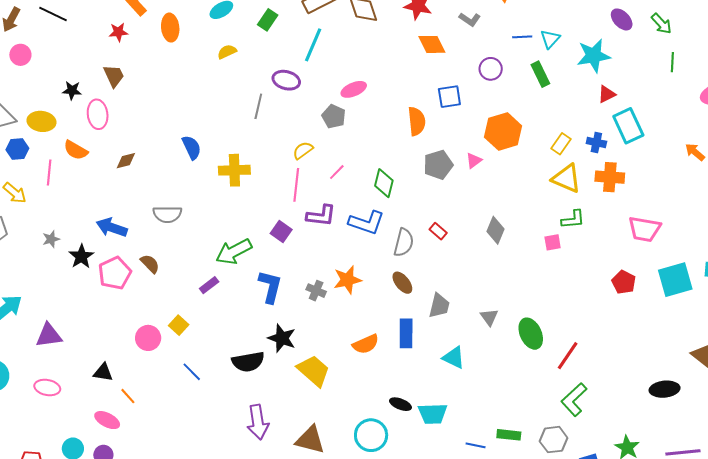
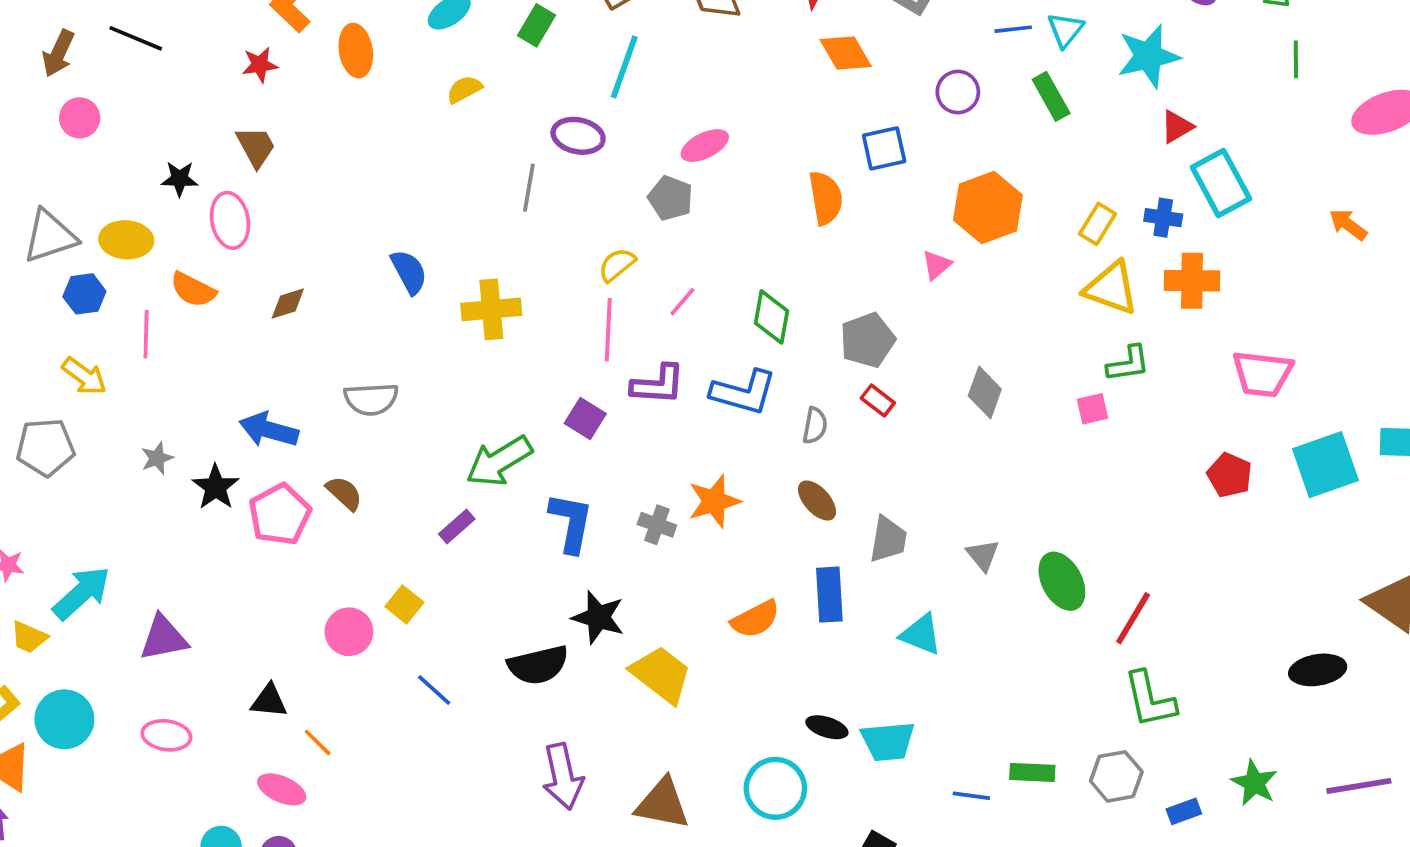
gray pentagon: (438, 165) -> (868, 340), moved
gray semicircle: (404, 243) -> (815, 426), size x0.7
green L-shape: (574, 400) -> (1150, 699), turned -56

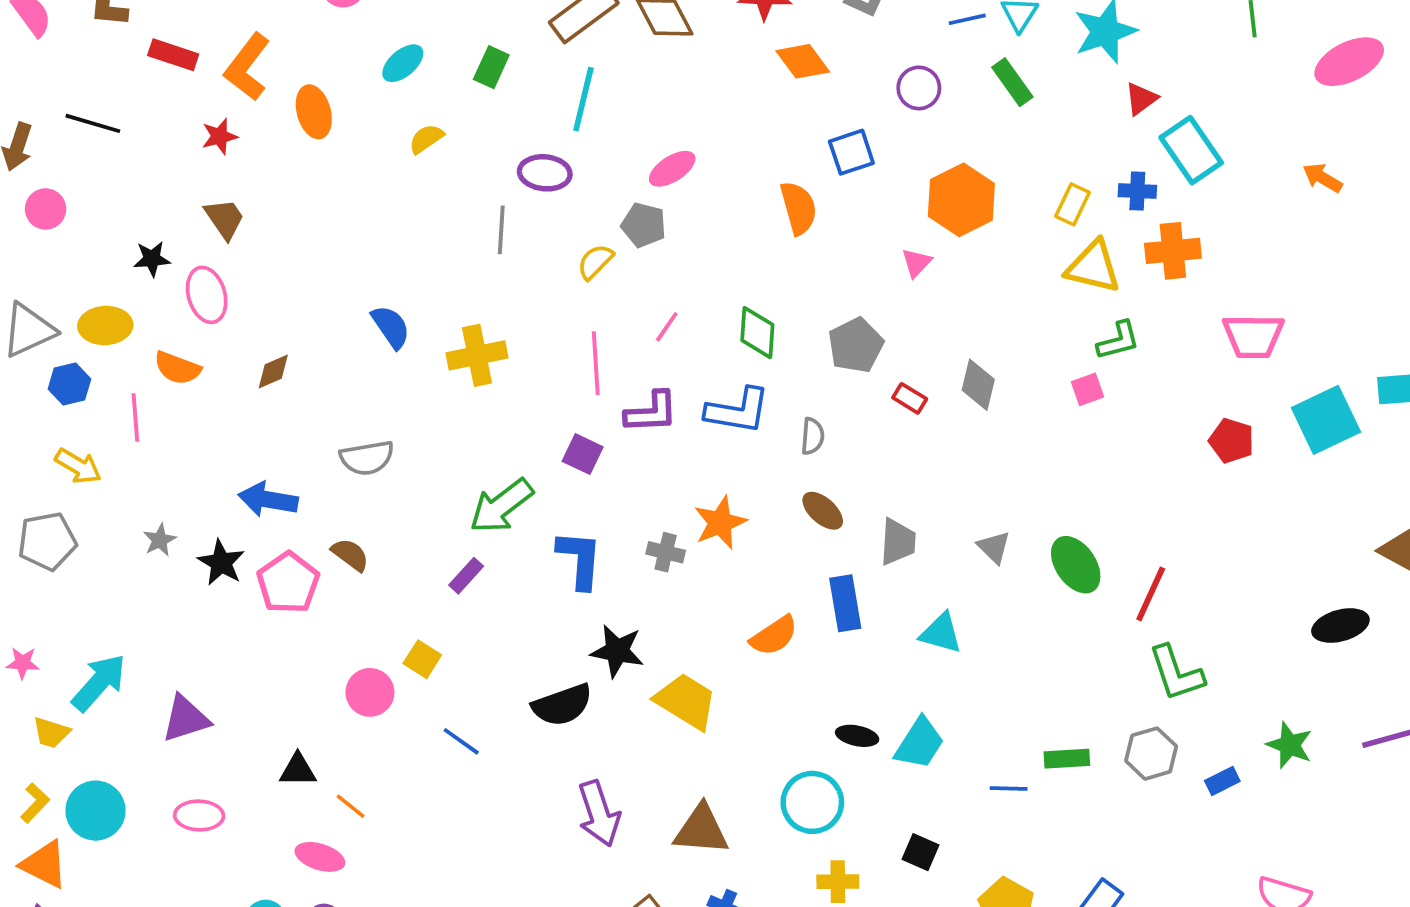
yellow semicircle: (617, 265) -> (595, 262), moved
red rectangle: (878, 401) -> (910, 398), moved
cyan trapezoid: (888, 741) -> (919, 743), turned -46

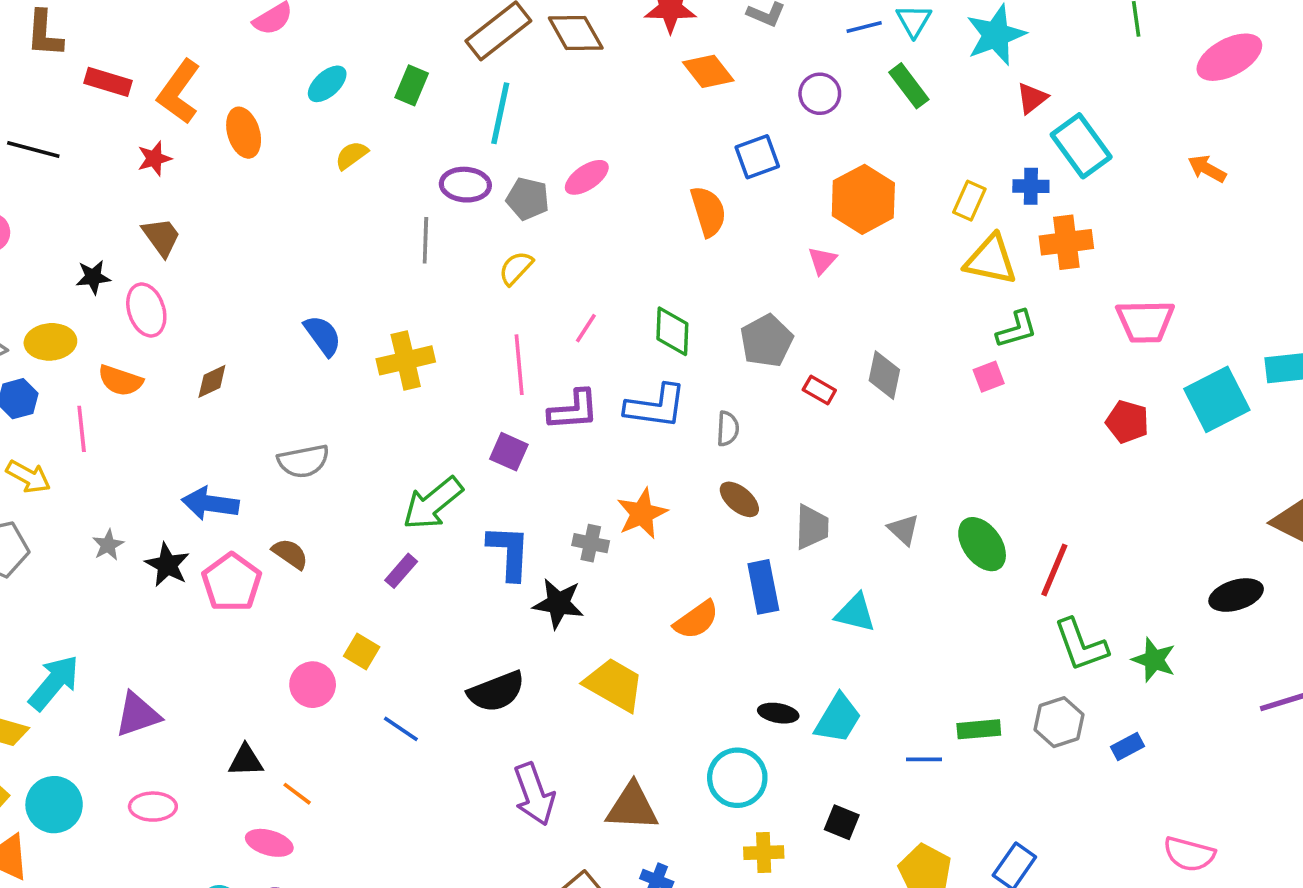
gray pentagon: (644, 225) -> (528, 199), moved
black star: (617, 651) -> (558, 603), moved
green star: (1290, 745) -> (1154, 660), moved

